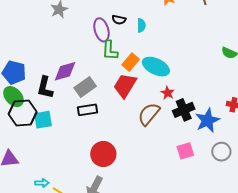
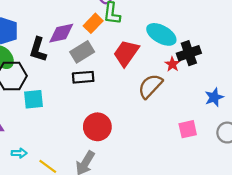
orange rectangle: (131, 62) -> (93, 23), moved
black cross: (184, 110) -> (189, 53), moved
cyan square: (43, 120) -> (34, 99), moved
blue star: (207, 120) -> (214, 97), size x0.7
cyan arrow: (42, 183) -> (19, 153), moved

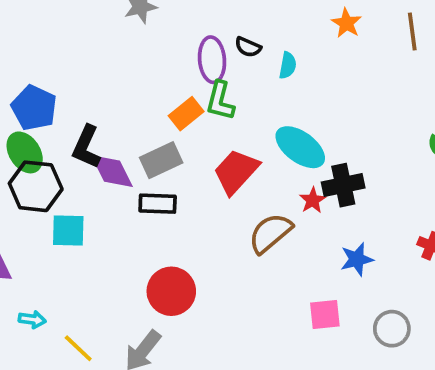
purple diamond: (61, 33) -> (112, 171), moved, turned 68
blue star: (214, 97) -> (357, 259), moved

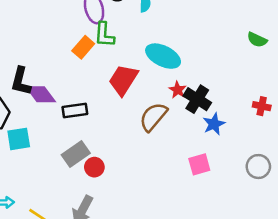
gray rectangle: (161, 160) -> (76, 154), moved
black cross: (343, 185) -> (197, 99), moved, turned -36
red circle: (171, 291) -> (94, 167), size x0.6
gray circle: (392, 329) -> (258, 167), moved

